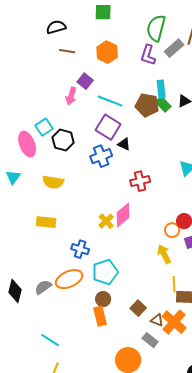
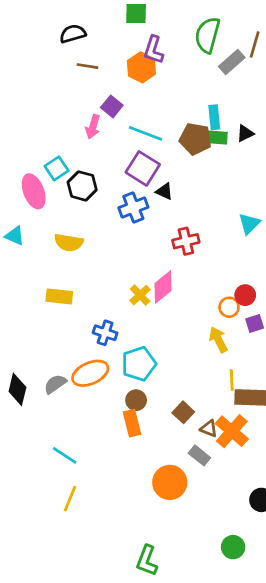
purple L-shape: (148, 55) -> (154, 50), moved
green rectangle: (163, 104) -> (217, 137), turned -42
cyan triangle: (13, 177) -> (15, 236), turned -42

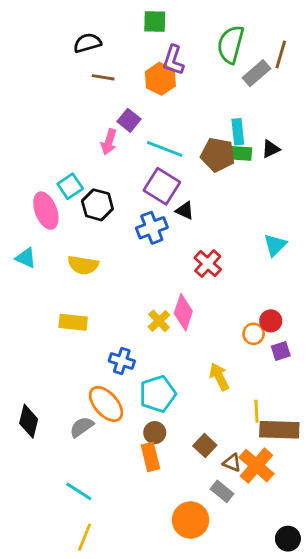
red cross: (186, 241) -> (208, 264), turned -35
pink diamond: (163, 287) -> (183, 312), turned -32
yellow arrow: (218, 340) -> (219, 377), moved
orange ellipse: (90, 373) -> (106, 404), turned 72
gray semicircle: (55, 384) -> (82, 427), moved

